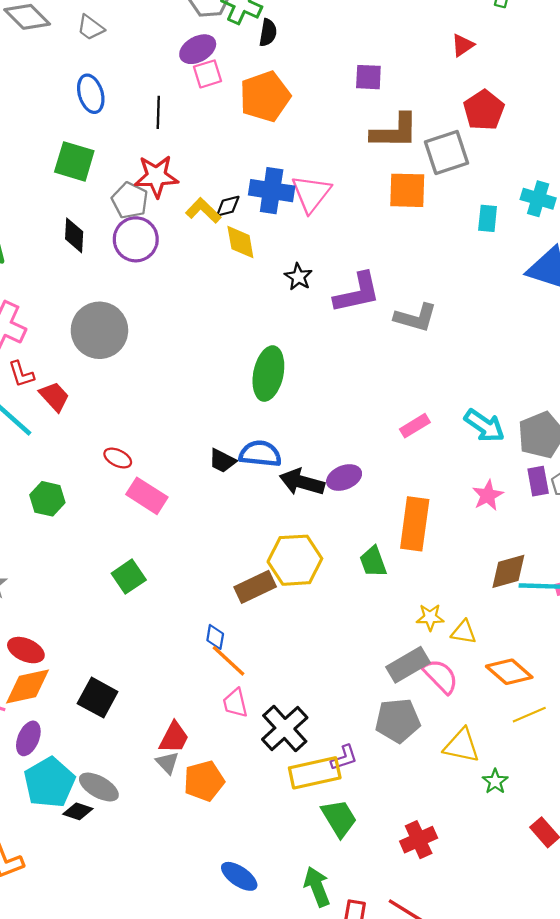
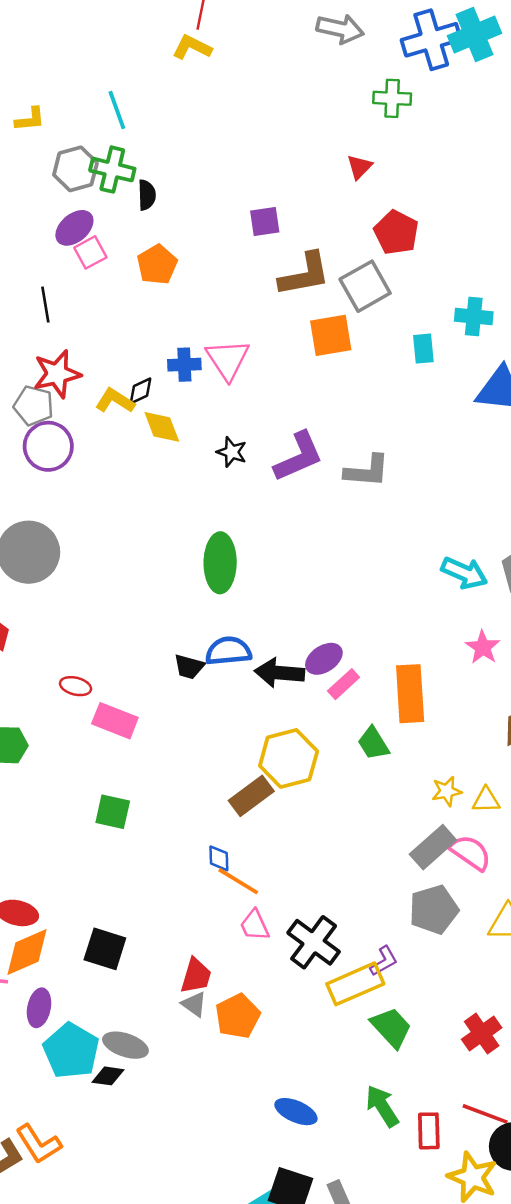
orange pentagon: (265, 96) -> (157, 265), size x0.7
blue cross: (272, 191) -> (184, 365), size x0.7
pink rectangle: (415, 426) -> (344, 684), moved
green square: (129, 577) -> (113, 812), turned -32

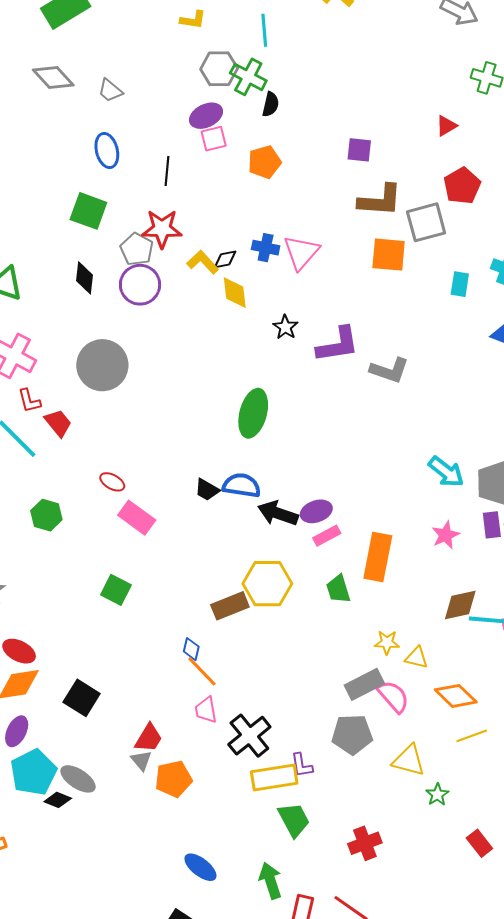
purple L-shape: (384, 961) -> (302, 765), turned 96

